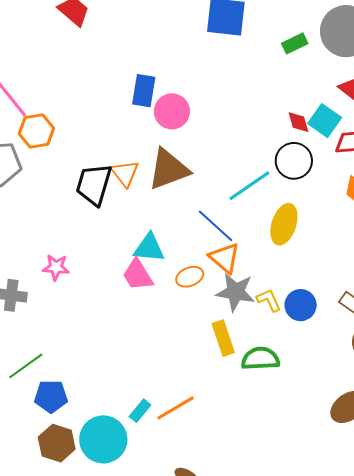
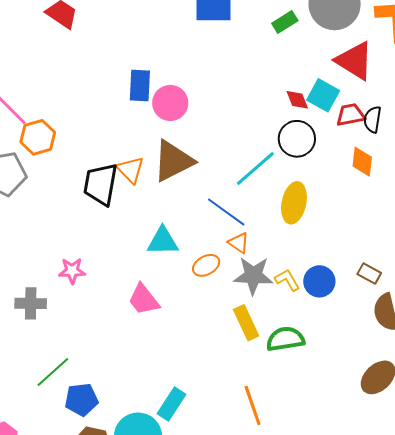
orange triangle: (225, 258) -> (239, 243), size x0.7
pink trapezoid: (138, 275) -> (144, 299), moved
orange line: (175, 408) -> (253, 406), moved, turned -72
cyan rectangle: (140, 411) -> (171, 404), size x1.4

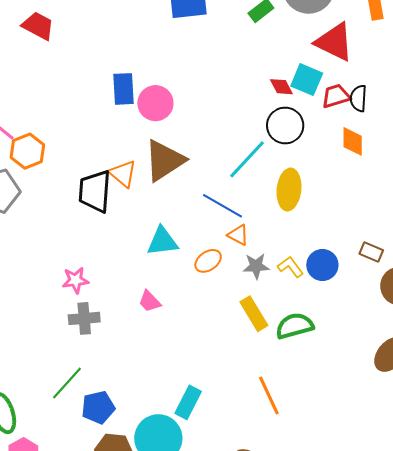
gray star: (253, 276) -> (256, 266), size x0.7
pink trapezoid: (144, 299) -> (150, 301), size x0.7
gray cross: (31, 303) -> (84, 318), moved

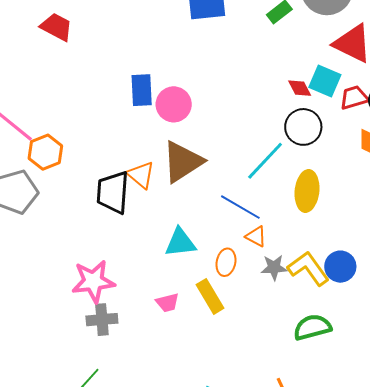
orange ellipse: (208, 261) -> (226, 262), turned -44
yellow L-shape: (290, 267) -> (308, 268), size x1.6
pink star: (75, 280) -> (93, 281), size x1.6
pink trapezoid: (150, 301) -> (167, 303), turned -60
yellow rectangle: (254, 314) -> (210, 296), moved

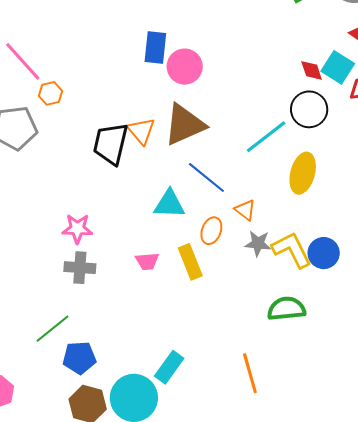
orange hexagon: (45, 152) -> (51, 93), size x0.7
blue line: (240, 207) -> (206, 177), moved
pink star: (93, 281) -> (77, 229), size x0.7

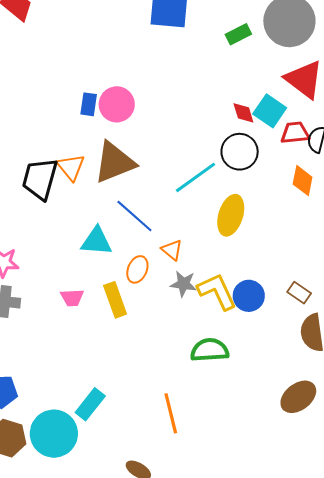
blue rectangle: (155, 47) -> (89, 104), moved, size x0.7

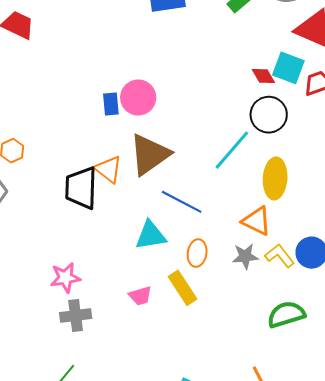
orange triangle: (172, 250) -> (257, 221), moved, size x1.4
yellow L-shape: (217, 291) -> (280, 256), size x0.7

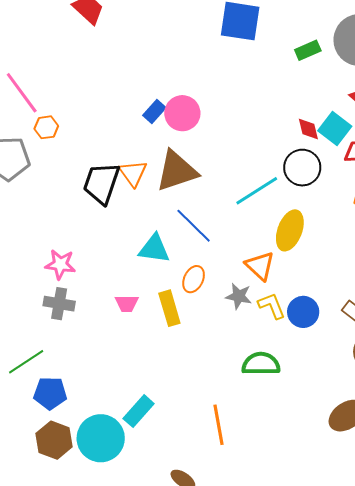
blue rectangle: (111, 104) -> (154, 111), turned 30

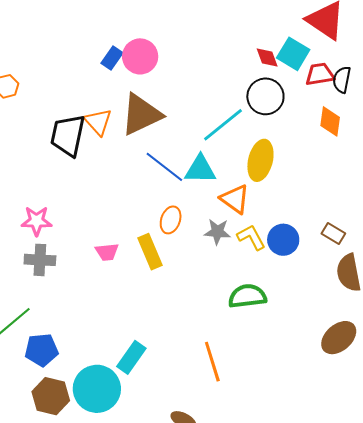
cyan triangle: (154, 249) -> (200, 169), moved

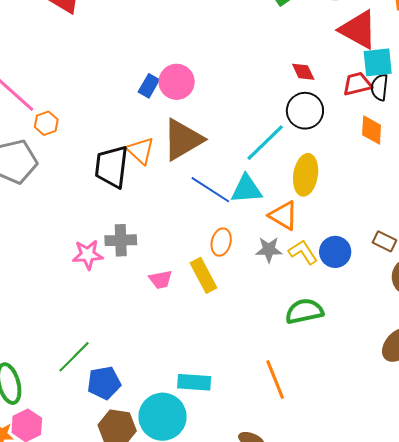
cyan square: (293, 54) -> (378, 62), moved, turned -32
gray cross: (40, 260) -> (121, 240), moved
cyan rectangle: (131, 357) -> (194, 382), turned 64

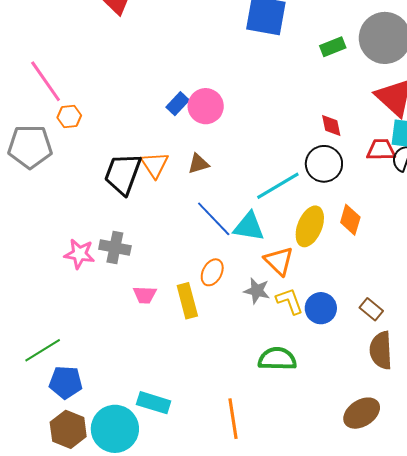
orange diamond: (372, 130) -> (350, 220), moved
brown triangle: (183, 140) -> (198, 164), size x0.5

